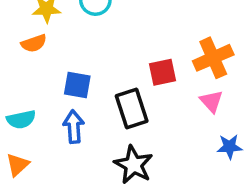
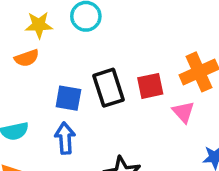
pink triangle: (211, 101) -> (183, 112), moved
black rectangle: (132, 109) -> (108, 88), moved

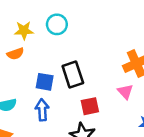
red square: (150, 86) -> (90, 106), moved

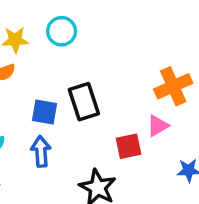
pink triangle: (125, 92) -> (158, 126), turned 42
red square: (90, 106) -> (129, 146), moved

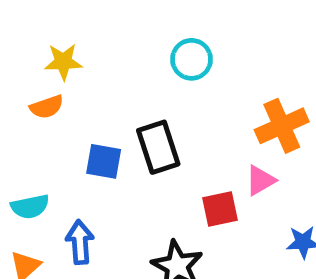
cyan circle: (62, 31) -> (191, 59), moved
blue arrow: (41, 151) -> (80, 242), moved

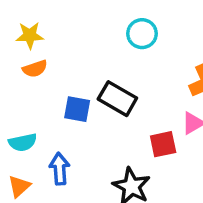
yellow star: (63, 62) -> (30, 35), moved
black rectangle: (158, 147) -> (117, 99), turned -42

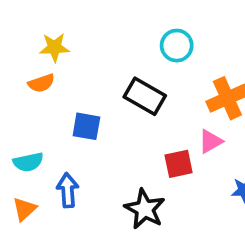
cyan circle: (142, 34) -> (177, 46), moved
yellow star: (30, 35) -> (54, 47), moved
black rectangle: (117, 99) -> (145, 96), moved

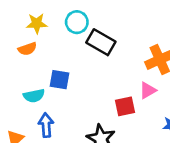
cyan circle: (177, 46) -> (77, 22), moved
black rectangle: (145, 96) -> (101, 42), moved
cyan semicircle: (28, 162) -> (34, 96), moved

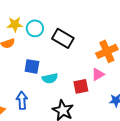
cyan circle: (77, 22) -> (35, 28), moved
cyan semicircle: (34, 96) -> (50, 78), moved

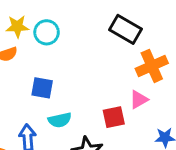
black rectangle: (63, 38) -> (125, 29), moved
cyan semicircle: (50, 78) -> (60, 120), moved

